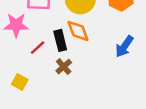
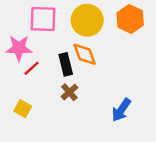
blue arrow: (124, 46) -> (121, 110), moved
red line: (38, 48) -> (32, 68), moved

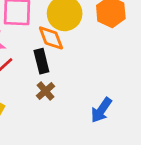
orange diamond: (85, 54) -> (51, 38), moved

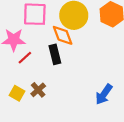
brown cross: (46, 91) -> (38, 90), moved

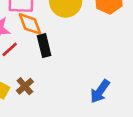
orange diamond: (63, 35) -> (30, 24), moved

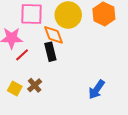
orange diamond: (30, 24) -> (54, 35), moved

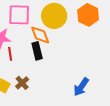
red line: (22, 55) -> (10, 54), turned -56

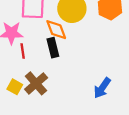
brown cross: (22, 83) -> (36, 83), size x1.5

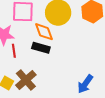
black rectangle: (53, 48) -> (41, 48), turned -60

